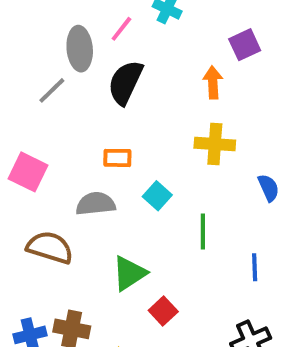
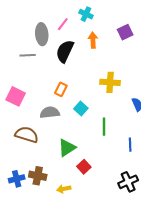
orange arrow: (213, 82) -> (93, 40), moved
gray line: (52, 90) -> (28, 55), turned 42
orange rectangle: (117, 158) -> (61, 89), turned -64

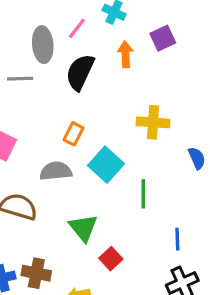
purple square: (125, 32) -> (163, 38), moved
cyan square: (81, 108) -> (106, 165), size x1.5
blue line: (130, 145) -> (177, 239), moved
green triangle: (67, 148) -> (83, 228), turned -36

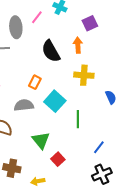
orange arrow: (125, 54) -> (78, 45), moved
black semicircle: (80, 72) -> (51, 51), moved, turned -55
blue line: (177, 239) -> (99, 147), turned 40

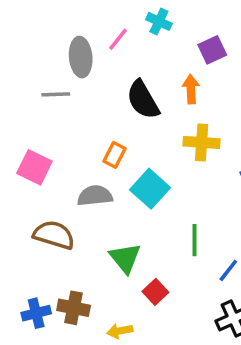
green line: (78, 119) -> (194, 240), moved

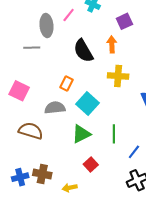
green triangle: (125, 258) -> (81, 134), moved, turned 42

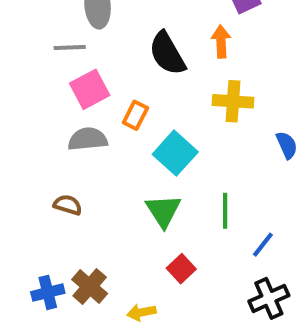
pink square: (19, 91) -> (90, 89), moved, turned 36
gray semicircle: (55, 108) -> (88, 139), moved
brown semicircle: (31, 131) -> (68, 205), size x0.6
green triangle: (81, 134) -> (163, 211), turned -36
brown cross: (42, 174) -> (90, 287), turned 30

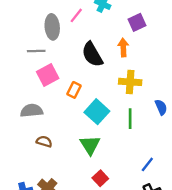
gray semicircle: (88, 139) -> (32, 111), moved
brown semicircle: (68, 205) -> (44, 142), moved
green line: (225, 211) -> (130, 119), moved

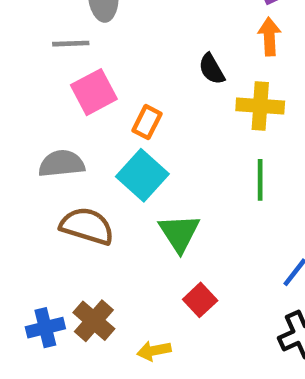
orange arrow: (123, 48) -> (269, 37), moved
black semicircle: (92, 54) -> (212, 69), moved, size x0.6
cyan square: (97, 112) -> (142, 175), moved
brown semicircle: (44, 142) -> (87, 226), size x1.6

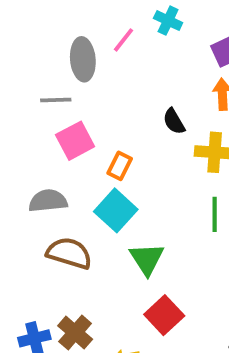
red square: (200, 300) -> (164, 315), size x1.4

